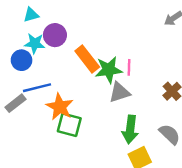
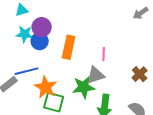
orange rectangle: (87, 59) -> (69, 47), turned 50
blue circle: (22, 60) -> (40, 41), moved
green star: (109, 70) -> (84, 87), moved

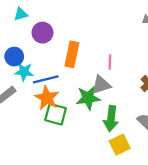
cyan star: (25, 34) -> (24, 72), moved
blue circle: (40, 41) -> (14, 57), moved
blue line: (27, 71) -> (46, 79), moved

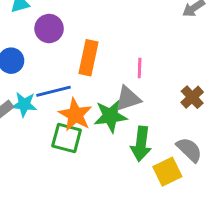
cyan star: (24, 72) -> (24, 104), moved
orange star: (47, 98) -> (75, 115), moved
yellow square: (120, 145) -> (167, 172), moved

